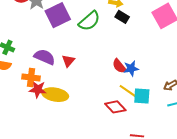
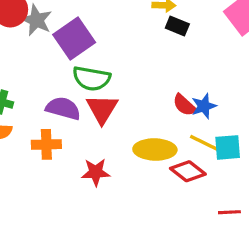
green semicircle: (89, 21) -> (91, 78), moved, turned 60
red triangle: (68, 61) -> (102, 109), size x1.5
red star: (38, 89) -> (96, 172), moved
yellow ellipse: (55, 95) -> (155, 150), moved

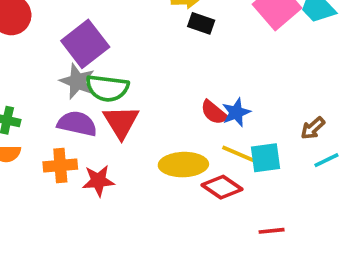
gray star: (36, 20) -> (77, 81), moved
red star: (96, 172) -> (98, 181), moved

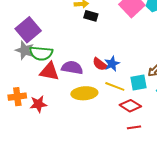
red triangle: (121, 122) -> (49, 71), turned -45
purple semicircle: (77, 124) -> (72, 68), moved
cyan square: (266, 158) -> (138, 83), moved
red diamond: (222, 187) -> (130, 106), moved

